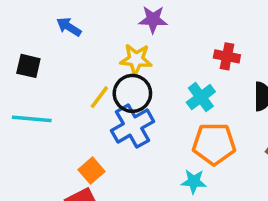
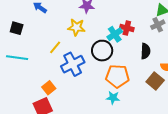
black circle: (132, 93) -> (102, 51), moved
cyan cross: (201, 97) -> (115, 34), moved
cyan star: (194, 181) -> (113, 98), moved

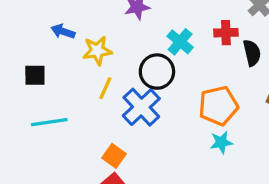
yellow star: (76, 27) -> (97, 51), moved
red cross: (127, 28) -> (226, 33), moved
cyan cross: (115, 34) -> (180, 42), moved
black circle: (102, 51) -> (157, 72), moved

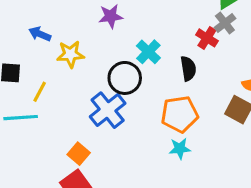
red cross: (226, 33) -> (207, 38), moved, turned 30
black semicircle: (252, 53) -> (188, 69), moved
yellow line: (105, 88) -> (40, 92), moved

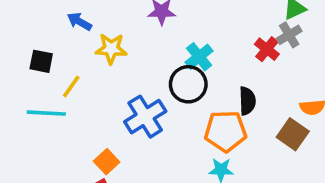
black semicircle: (188, 69) -> (247, 101), moved
black circle: (125, 78) -> (188, 84), moved

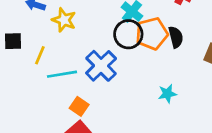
yellow star: (111, 49) -> (64, 20), turned 30
cyan line: (46, 113) -> (62, 74), moved
orange pentagon: (226, 131) -> (152, 34), moved

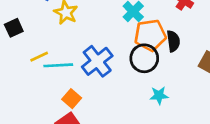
black circle: (128, 34) -> (144, 58), moved
black square: (13, 41) -> (14, 28), turned -30
yellow line: (40, 55) -> (39, 57), moved, turned 36

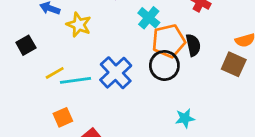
cyan star: (159, 96) -> (185, 118), moved
orange square: (72, 99) -> (63, 117), moved, turned 30

